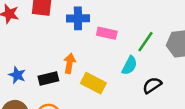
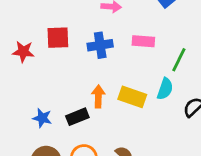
pink rectangle: (107, 33) -> (143, 41), moved
yellow rectangle: (93, 83) -> (132, 97), moved

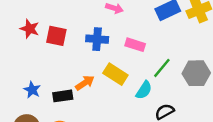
red square: (58, 38) -> (56, 36), moved
orange arrow: (98, 96) -> (85, 83), turned 42
yellow rectangle: (132, 97) -> (115, 74), moved

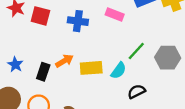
pink rectangle: (135, 45) -> (115, 15), moved
yellow rectangle: (115, 74) -> (91, 68), moved, turned -40
black rectangle: (63, 96) -> (43, 72), turned -66

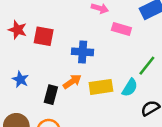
blue cross: (78, 21) -> (83, 52), moved
blue star: (15, 64) -> (20, 79), moved

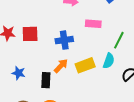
pink rectangle: (121, 29) -> (93, 24), moved

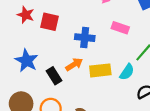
blue star: (19, 73) -> (27, 61), size x1.5
black rectangle: (46, 80) -> (54, 76), turned -49

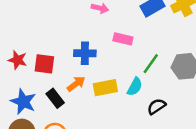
red star: (26, 15) -> (18, 60), moved
red square: (49, 22) -> (44, 64), moved
blue star: (27, 61) -> (23, 102), moved

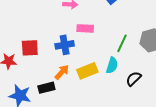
pink rectangle: (123, 39) -> (85, 28), moved
red square: (44, 64) -> (30, 48), moved
black rectangle: (55, 98) -> (46, 88), turned -56

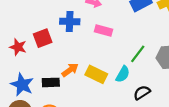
blue cross: (65, 45) -> (70, 21), moved
red square: (30, 48) -> (43, 38), turned -30
yellow rectangle: (87, 71) -> (96, 74), turned 36

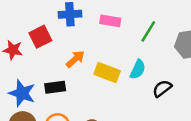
green line: (138, 54) -> (148, 31), moved
orange arrow: (70, 70) -> (75, 59), moved

